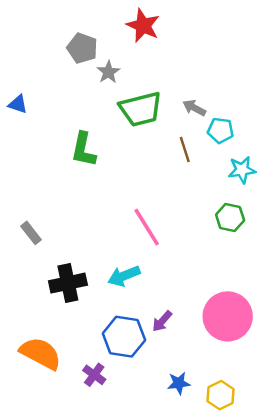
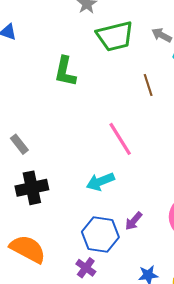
brown line: (185, 150) -> (148, 85), moved
black cross: (68, 283) -> (32, 188), moved
purple cross: (94, 375) -> (86, 268), moved

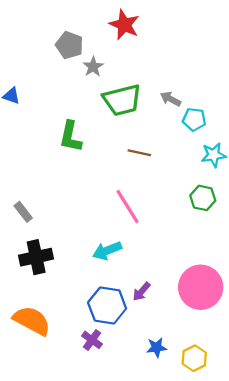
brown line: (148, 85) -> (139, 153), moved, turned -60

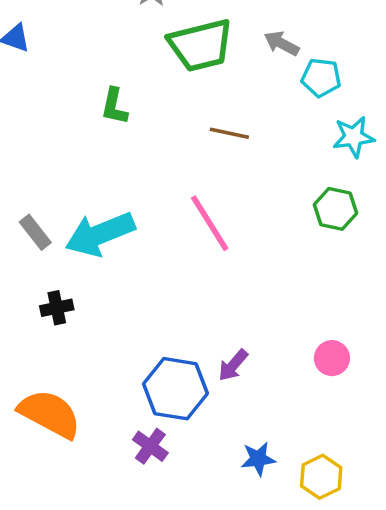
green L-shape: (70, 137) -> (114, 106), size x0.7
cyan arrow: (107, 251) -> (100, 234), moved, size x1.4
black cross: (36, 257) -> (57, 308), size x0.6
pink circle: (201, 287) -> (332, 358), size x0.5

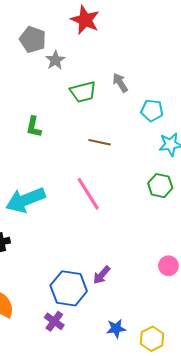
gray arrow: (282, 43) -> (120, 83), moved, turned 30
green trapezoid: (201, 45) -> (83, 92), size x0.7
pink circle: (332, 358) -> (168, 266), moved

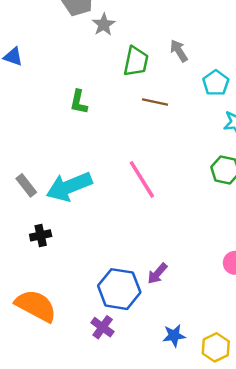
green trapezoid: (83, 92) -> (136, 61), turned -64
cyan pentagon: (152, 110) -> (216, 83), turned 30
brown line: (100, 142) -> (155, 102), moved

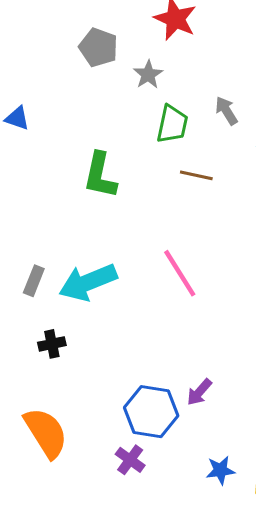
gray star: (104, 25) -> (148, 75), moved
green L-shape: (79, 102) -> (100, 175), size x1.5
gray rectangle: (26, 185) -> (34, 281), turned 60
orange semicircle: (36, 306) -> (46, 433), turned 30

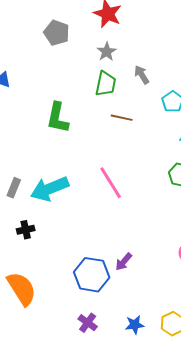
gray star: (148, 75) -> (107, 52), moved
purple cross: (130, 460) -> (88, 323), moved
blue star: (220, 470) -> (135, 325), moved

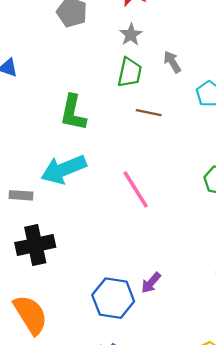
gray rectangle: (14, 188) -> (21, 195), turned 72
cyan arrow: (50, 189) -> (64, 169), moved
black cross: (26, 230) -> (35, 245), size x1.8

